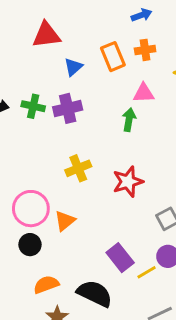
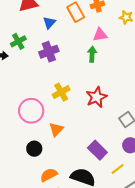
green cross: (33, 106) -> (18, 41), moved, turned -35
pink circle: (31, 209) -> (31, 111), moved
yellow line: (147, 272) -> (118, 169), moved

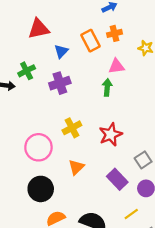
orange triangle: (56, 129) -> (76, 167), moved
black circle: (34, 149) -> (41, 189), size x1.5
purple rectangle: (97, 150) -> (117, 179), moved

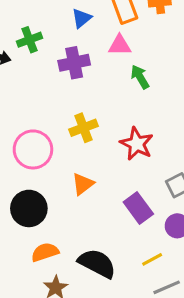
pink triangle: (116, 66) -> (120, 45), moved
green arrow: (107, 87) -> (140, 77), turned -42
red star: (111, 134) -> (137, 144), turned -30

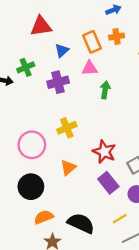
green arrow: (140, 77) -> (105, 90), turned 42
red star: (137, 144) -> (104, 152), moved

